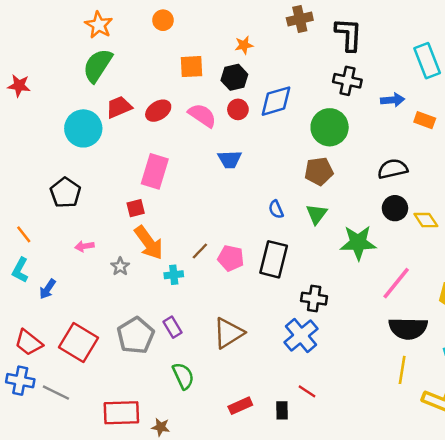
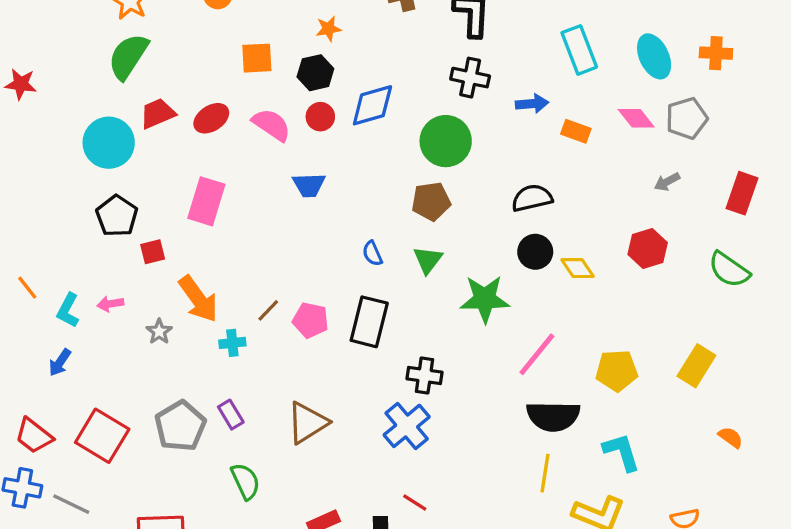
black pentagon: (65, 193) -> (117, 216), moved
red square: (136, 208) -> (153, 252), moved
cyan L-shape: (20, 270) -> (68, 310), moved

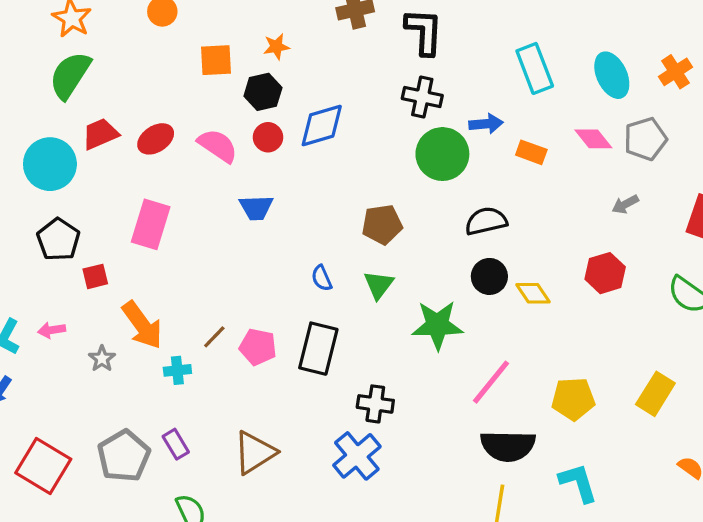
orange cross: (716, 53) -> (676, 72), turned -36
orange square: (257, 58) -> (216, 60), moved
green circle: (446, 141) -> (442, 154), moved

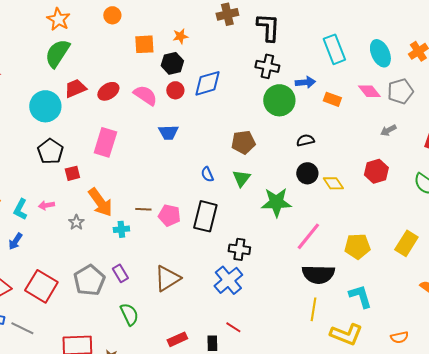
black semicircle: (486, 221) -> (305, 140), size x0.7
brown line: (214, 337) -> (143, 209), turned 49

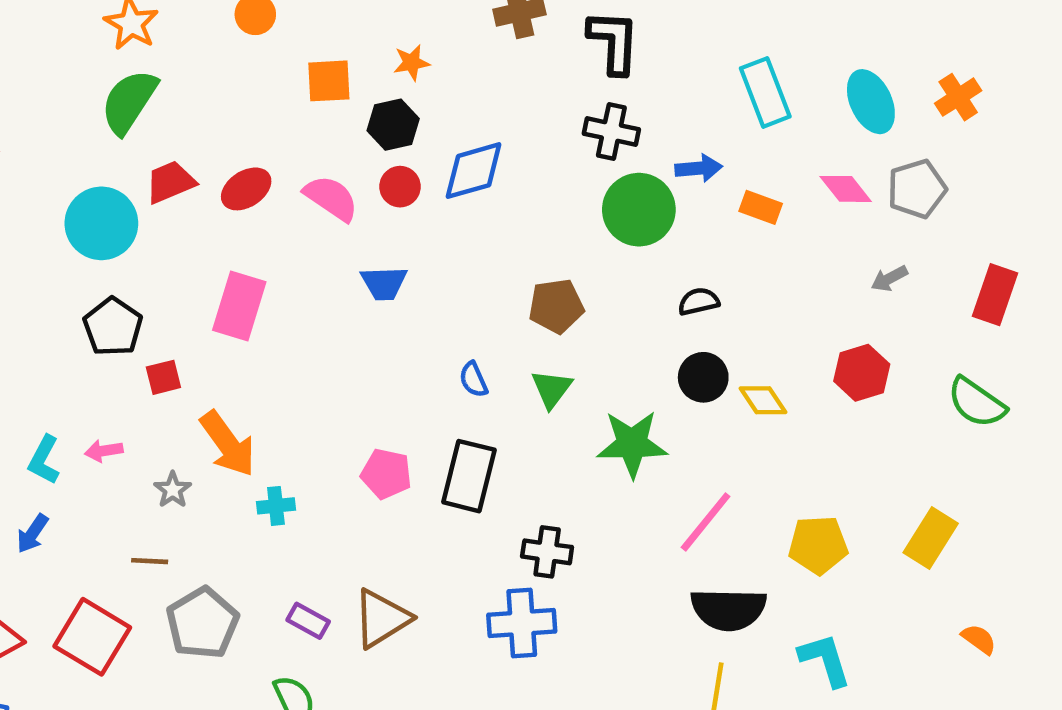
brown line: (143, 209) -> (150, 561), moved
purple rectangle: (120, 273) -> (308, 621), moved, turned -30
blue cross: (228, 280) -> (522, 623), turned 36

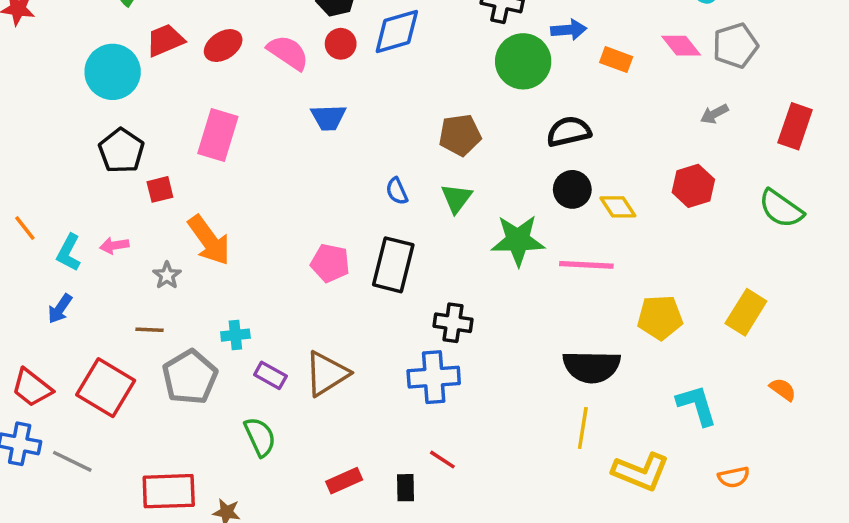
black semicircle: (699, 301) -> (569, 131), size x1.4
cyan cross: (276, 506) -> (235, 335), moved
pink line: (706, 522) -> (586, 265), moved, turned 54
cyan L-shape: (825, 660) -> (697, 405), moved

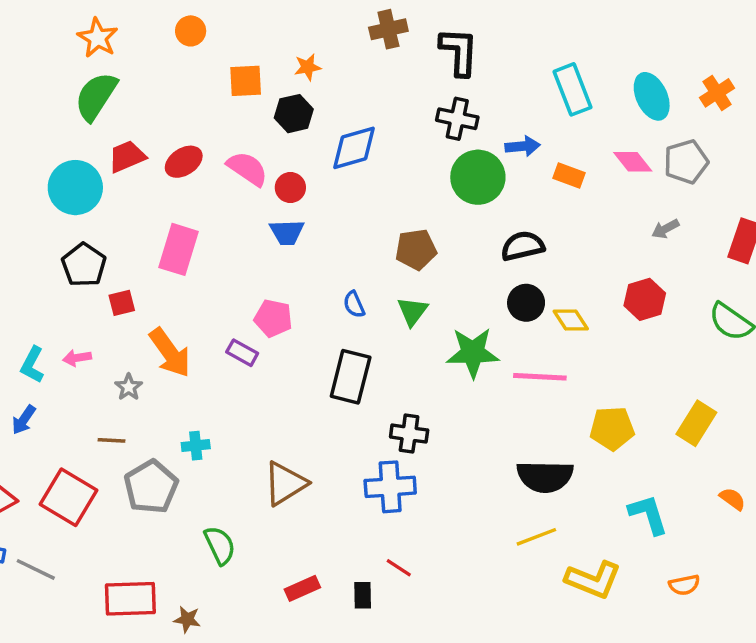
red circle: (341, 44) -> (290, 188), moved
pink pentagon: (330, 263) -> (273, 318), moved
purple rectangle: (270, 375) -> (242, 353), moved
yellow line: (583, 428) -> (536, 537), turned 60

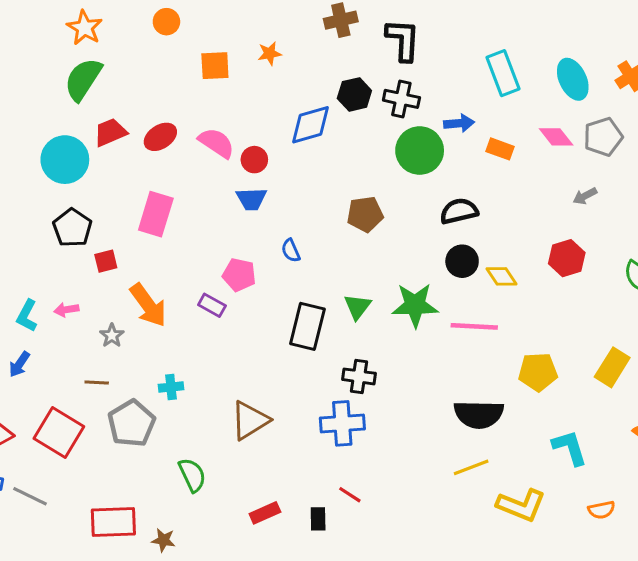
black hexagon: (294, 114) -> (354, 94), moved
blue semicircle: (354, 305) -> (291, 251), moved
green triangle: (413, 311) -> (357, 307), moved

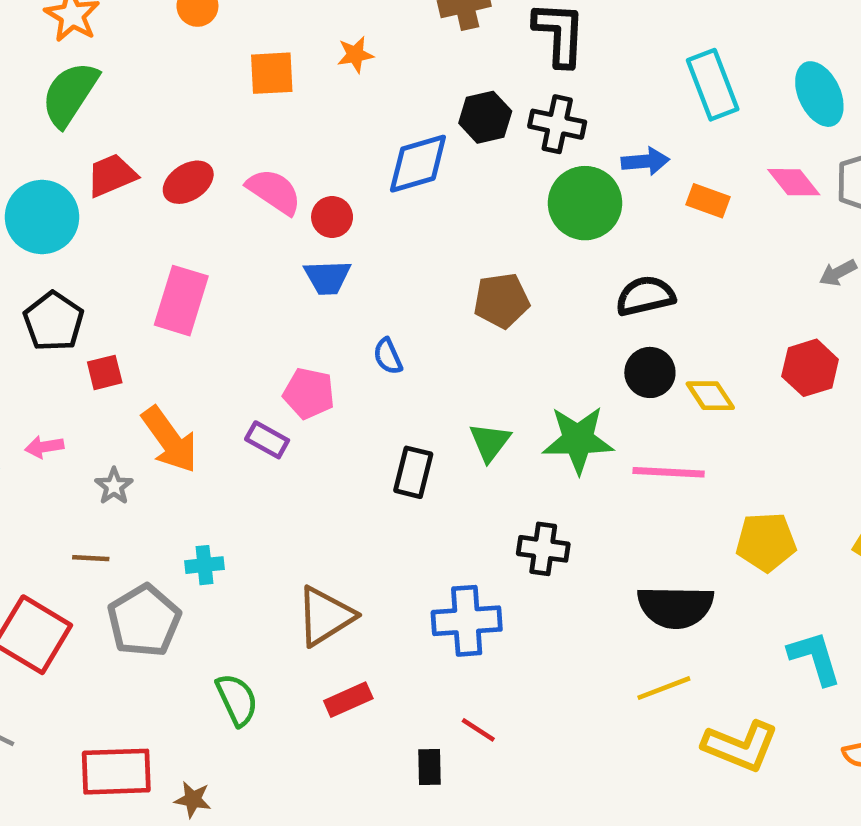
black rectangle: (307, 326) -> (413, 472), size x0.7
black cross: (359, 376) -> (543, 549), moved
red rectangle: (265, 513) -> (348, 700), moved

